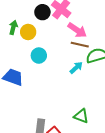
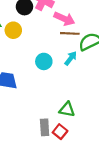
cyan circle: (39, 56) -> (44, 61), moved
green triangle: (81, 116) -> (67, 109), moved

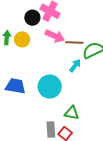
pink arrow: (64, 19) -> (55, 36), moved
cyan circle: (44, 61) -> (50, 87), moved, size x1.5

